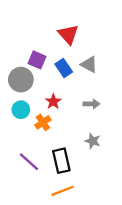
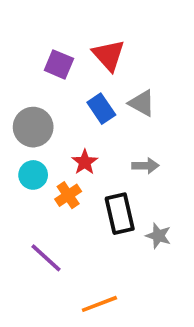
purple square: (37, 60) -> (59, 64), moved
gray star: (93, 141) -> (158, 236), moved
black rectangle: (61, 161) -> (120, 214), moved

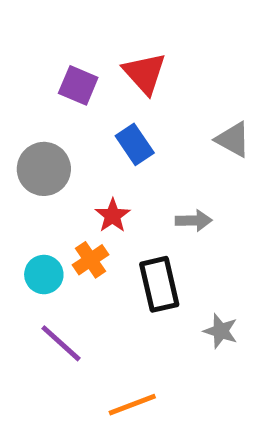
gray triangle: (142, 103) -> (233, 139), moved
cyan circle: (33, 175) -> (44, 275), moved
gray star: (158, 236) -> (221, 331), moved

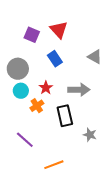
gray arrow: (194, 220) -> (79, 90), size x1.5
cyan circle: (44, 275) -> (21, 91), moved

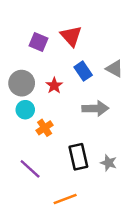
blue rectangle: (55, 59) -> (83, 71), moved
red star: (46, 88) -> (54, 86), moved
black rectangle: (65, 116) -> (78, 157), moved

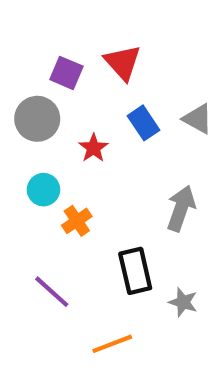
gray circle: (22, 83) -> (37, 119), moved
gray arrow: (95, 108) -> (181, 208), moved, turned -70
gray star: (109, 163) -> (183, 302), moved

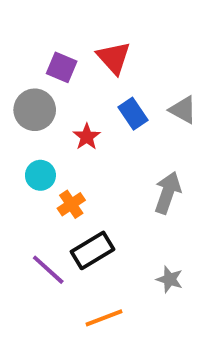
black rectangle: (135, 271) -> (92, 250), moved, turned 72

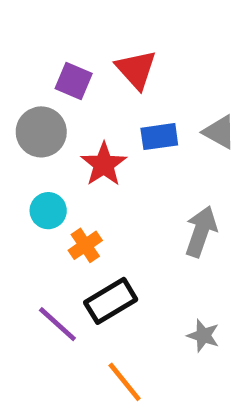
blue rectangle: (133, 114) -> (159, 137), turned -64
red star: (87, 137) -> (104, 164), size x1.4
orange line: (104, 318) -> (125, 382), turned 72

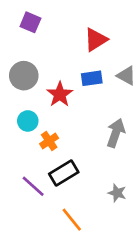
red triangle: (136, 69) -> (96, 40), moved, turned 40
purple square: (74, 81) -> (30, 22), moved

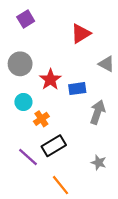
purple square: (30, 22) -> (26, 19), turned 36
blue rectangle: (92, 78) -> (77, 89), moved

